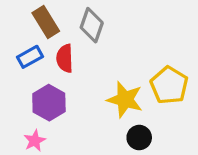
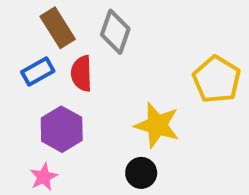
yellow pentagon: (169, 85) -> (217, 79), moved
black circle: (139, 138) -> (141, 173), moved

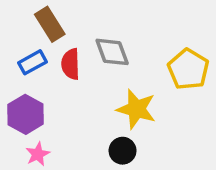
gray diamond: (115, 32) -> (112, 52), moved, turned -39
purple hexagon: (62, 129) -> (26, 114), moved

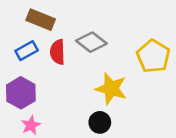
brown rectangle: (50, 24) -> (41, 20), turned -36
gray diamond: (112, 52) -> (91, 42), turned -32

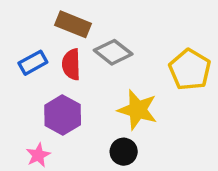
brown rectangle: (41, 20) -> (73, 24), moved
purple hexagon: (21, 93) -> (63, 115), moved

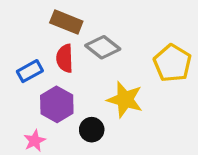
blue rectangle: (33, 63) -> (30, 71), moved
black circle: (124, 152) -> (92, 130), moved

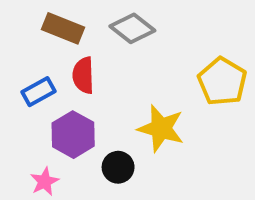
brown rectangle: (66, 22) -> (63, 28), moved
gray diamond: (103, 47) -> (132, 28), moved

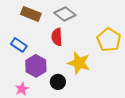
red semicircle: (83, 75) -> (57, 37), moved
blue rectangle: (38, 92) -> (19, 45), turned 63

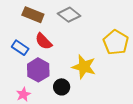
red semicircle: (57, 37) -> (44, 41), moved, turned -42

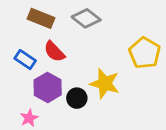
black circle: (62, 87) -> (77, 98), moved

